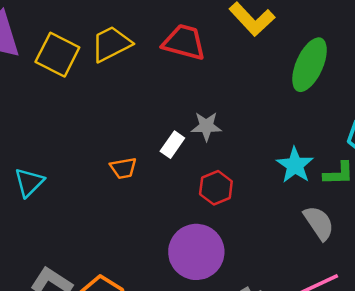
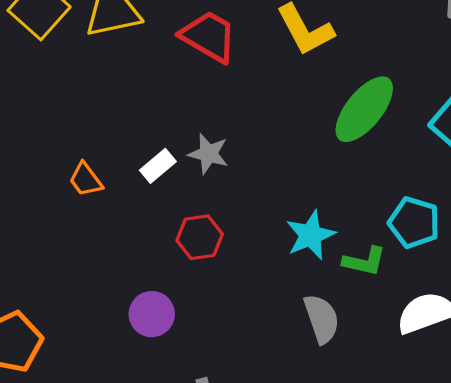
orange trapezoid: (123, 168) -> (86, 180), turned 48
purple circle: (196, 252) -> (152, 314), size x0.6

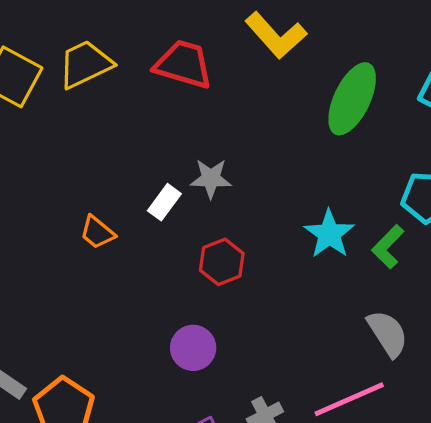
green L-shape: (364, 261) -> (388, 247), turned 135
gray semicircle: (322, 319) -> (388, 333), moved

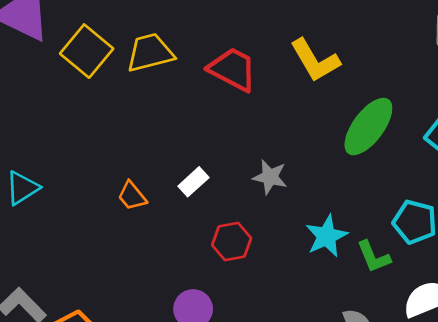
gray star: (211, 179) -> (270, 177), moved
green L-shape: (388, 247) -> (374, 257), turned -78

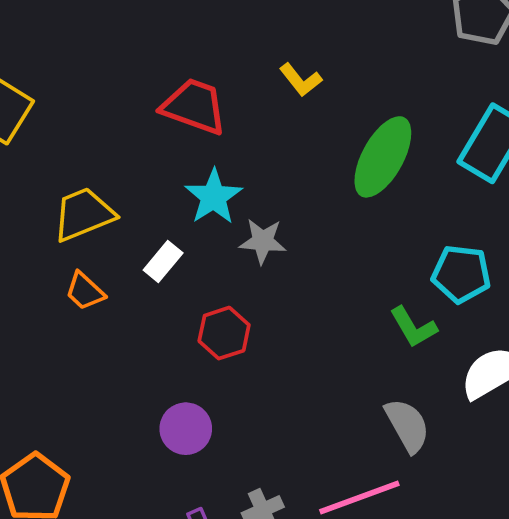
yellow trapezoid: (150, 53) -> (84, 214), moved
yellow L-shape: (315, 60) -> (301, 80), size x0.6
cyan star: (326, 236) -> (214, 197), moved

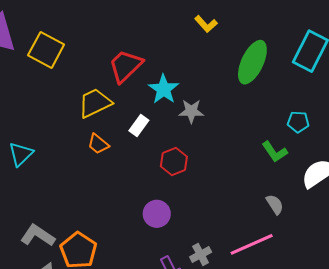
red trapezoid: (194, 106) -> (125, 66), moved, turned -60
cyan pentagon: (461, 274) -> (298, 122), size x0.7
gray semicircle: (407, 425) -> (275, 204), size x0.7

